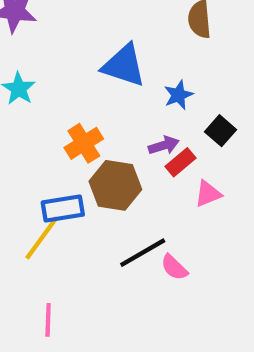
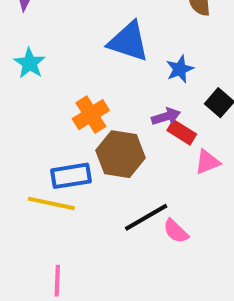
red rectangle: (181, 162) -> (182, 132), turned 72
yellow line: (42, 238) -> (51, 203), turned 66

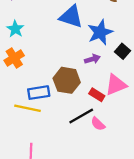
blue star: (180, 69) -> (100, 32), size x1.6
orange cross: (91, 115) -> (14, 58), moved
red rectangle: (182, 132) -> (97, 95), moved
pink triangle: (207, 162) -> (116, 85), size x1.5

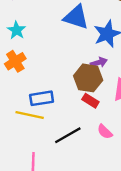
brown hexagon: (67, 80) -> (88, 78), moved
red rectangle: (97, 95) -> (90, 101), moved
black line: (81, 116) -> (68, 135), moved

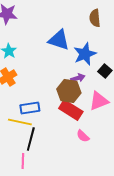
red rectangle: (90, 101) -> (71, 110), size x1.6
black line: (68, 135) -> (31, 139), moved, turned -45

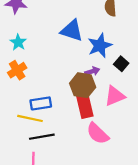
red rectangle: (71, 110) -> (85, 106), turned 45
pink semicircle: (83, 136) -> (98, 133), size x1.6
black line: (31, 139) -> (42, 137), turned 65

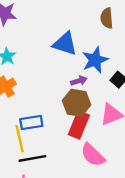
purple arrow: (92, 71) -> (79, 81), moved
red rectangle: (85, 106) -> (79, 125), turned 35
yellow line: (30, 118) -> (20, 139), turned 65

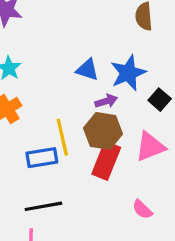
blue triangle: (65, 44) -> (87, 70), moved, size x0.7
yellow line: (20, 139) -> (62, 137), moved
pink semicircle: (93, 155) -> (142, 209), moved, size x0.6

